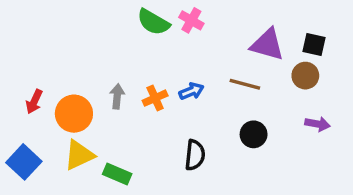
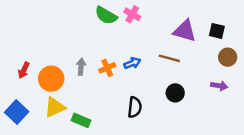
brown circle: (305, 76) -> (228, 57), moved

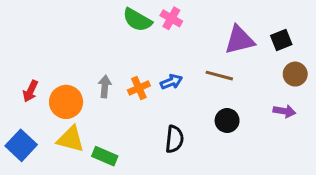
purple triangle: (185, 31) -> (239, 40), turned -30
black square: (217, 31) -> (281, 40), turned -35
yellow triangle: (55, 107) -> (71, 139), turned 40

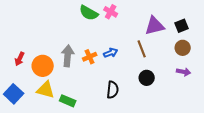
brown circle: (295, 74) -> (183, 48), moved
brown line: (219, 76) -> (142, 49), turned 54
gray arrow: (105, 86) -> (68, 56), size x1.5

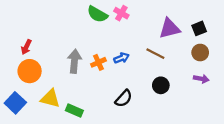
brown line: (142, 49) -> (155, 54), turned -42
red arrow: (20, 59) -> (26, 47), moved
orange circle: (43, 66) -> (30, 71), moved
black semicircle: (113, 90) -> (124, 98), turned 36

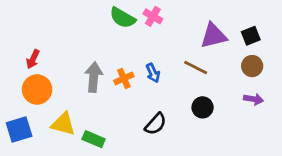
blue arrow: (121, 58) -> (153, 73), turned 88
blue square: (15, 103) -> (19, 129), turned 30

